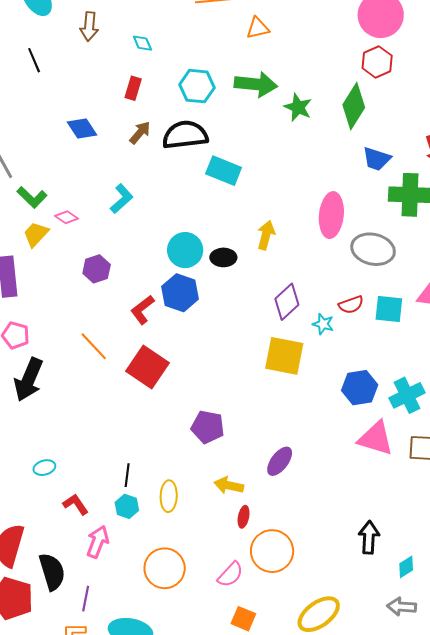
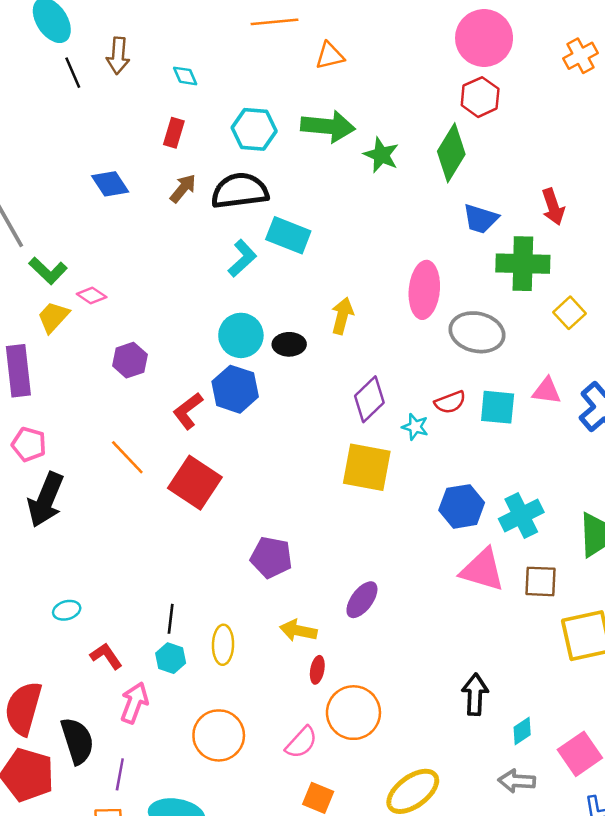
black line: (34, 60) -> (73, 73), moved
cyan L-shape: (122, 199) -> (242, 258), moved

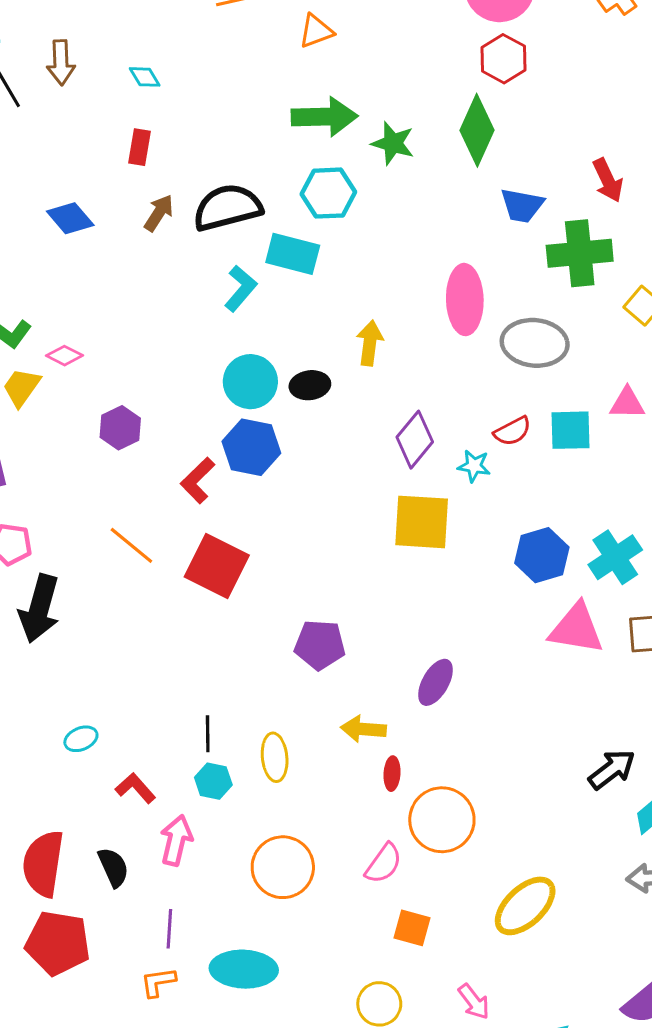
cyan hexagon: (254, 129) -> (328, 193), moved
black arrow: (475, 694) -> (612, 769), moved, turned 57
black semicircle: (77, 741) -> (113, 867), moved, size x0.7

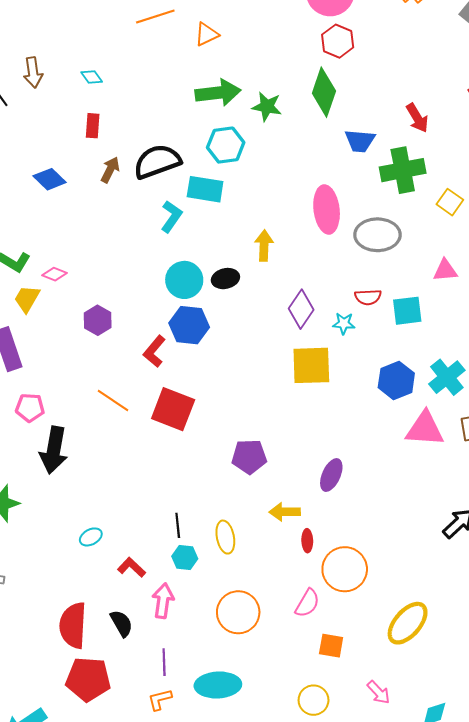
cyan square: (570, 430) -> (407, 311), moved
red semicircle: (512, 431) -> (368, 297), turned 30

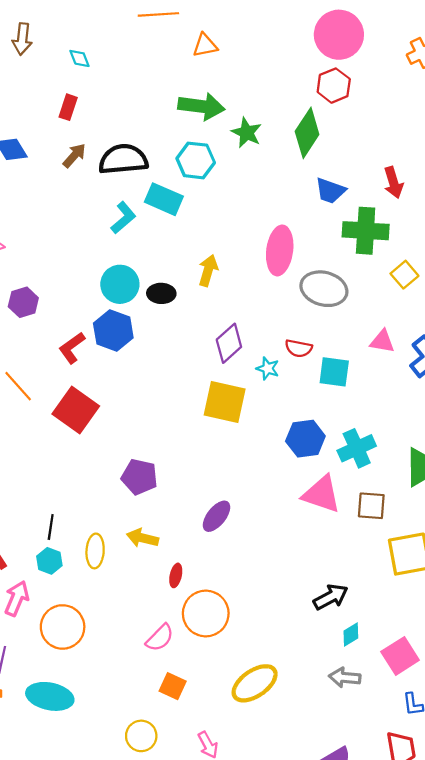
yellow arrow: (285, 512) -> (142, 538), moved
orange circle: (238, 612) -> (63, 627), moved

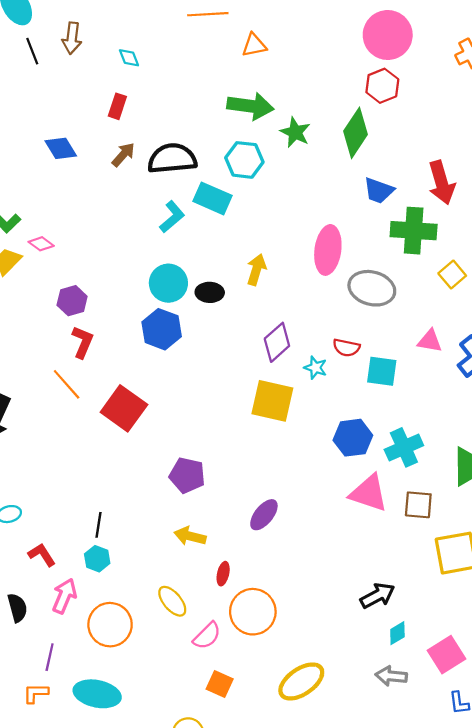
red arrow: (393, 183) -> (442, 183), size x1.4
red L-shape: (72, 348) -> (83, 342), moved, turned 148
yellow ellipse: (95, 551) -> (172, 601), moved, turned -44

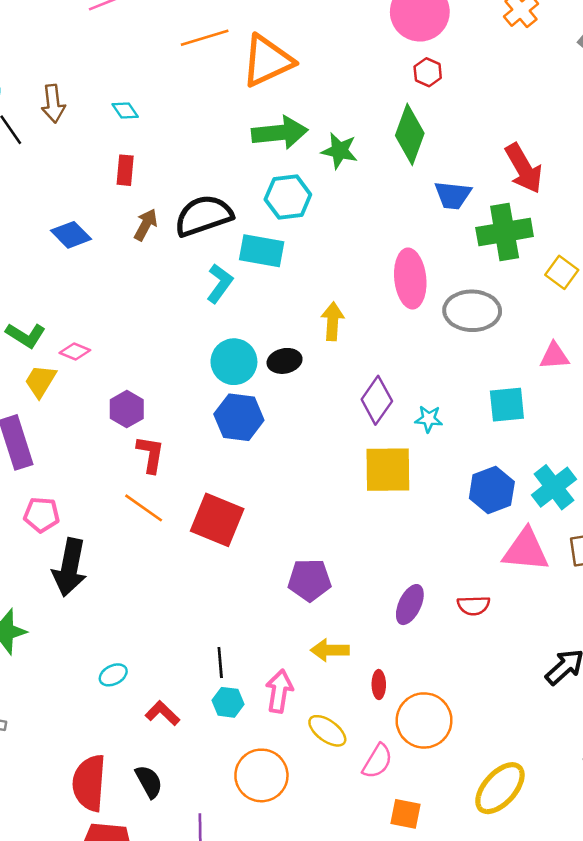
orange triangle: (254, 45) -> (267, 61), size x1.8
red hexagon: (382, 86) -> (428, 72), size x0.7
red semicircle: (346, 348) -> (474, 605), moved
pink arrow: (64, 596) -> (279, 691), moved

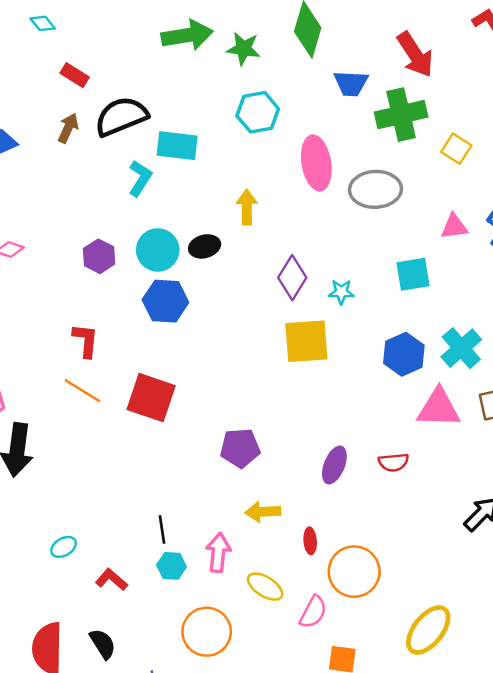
red rectangle: (125, 170) -> (75, 75), moved, turned -60
cyan hexagon: (288, 197) -> (258, 112), moved
purple hexagon: (127, 409) -> (99, 256), moved

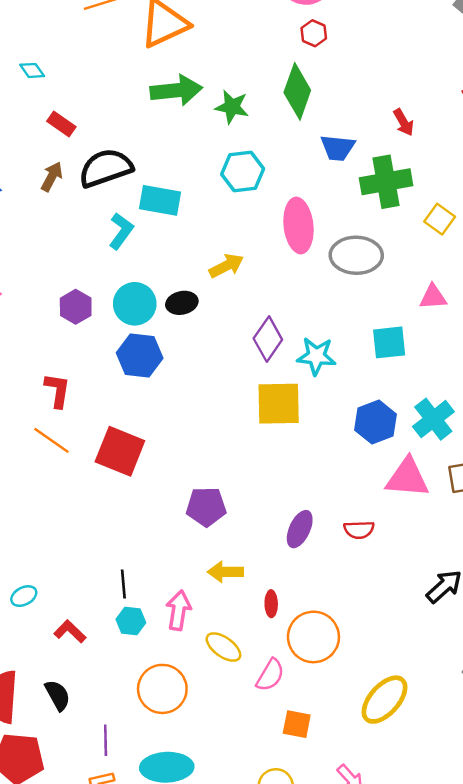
red arrow: (415, 55) -> (404, 122), size x0.6
yellow arrow: (247, 207) -> (226, 266), turned 60
cyan star: (341, 292) -> (316, 356), size x1.5

